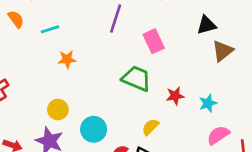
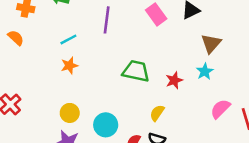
cyan line: (50, 29) -> (68, 39), moved
pink rectangle: (154, 41) -> (156, 14), moved
brown triangle: (223, 51) -> (211, 43), moved
cyan star: (208, 103) -> (205, 71), moved

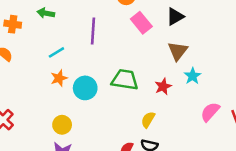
brown triangle: (211, 43) -> (178, 51), moved
cyan circle: (106, 125) -> (85, 88), moved

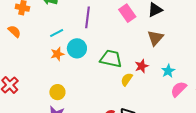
cyan star: (192, 76) -> (168, 71), moved
cyan circle: (85, 88) -> (77, 48), moved
yellow semicircle: (148, 120) -> (127, 79), moved

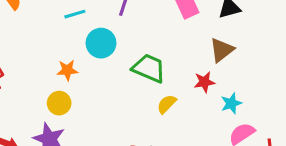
orange star: (57, 54) -> (67, 70), moved
red star: (142, 66) -> (204, 82), moved

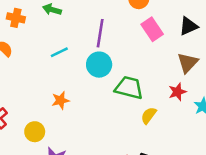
cyan circle: (101, 43) -> (99, 65), moved
yellow circle: (59, 103) -> (35, 132), moved

